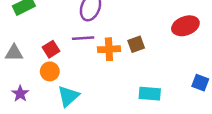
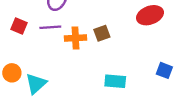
red square: (51, 49) -> (19, 26), moved, turned -35
orange circle: (50, 71) -> (12, 73), moved

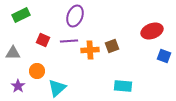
blue square: (164, 70) -> (164, 56), moved
orange circle: (12, 73) -> (37, 71), moved

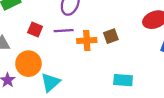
orange circle: (37, 71) -> (28, 64), size x1.5

